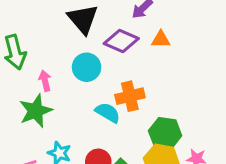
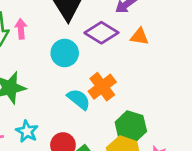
pink arrow: (45, 81) -> (21, 29), moved
orange cross: (130, 96) -> (102, 87), turned -32

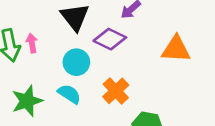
orange triangle: (139, 37) -> (176, 49), moved, size x1.6
cyan semicircle: (79, 99) -> (69, 94), moved

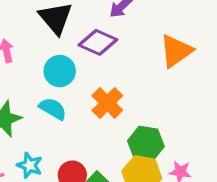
orange triangle: (176, 49) -> (176, 51), turned -36

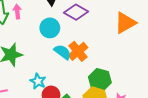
cyan semicircle: (53, 109) -> (63, 52), moved
cyan star: (30, 165) -> (38, 81), moved

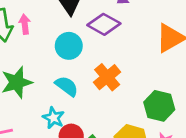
cyan semicircle: (63, 52) -> (67, 86), moved
green hexagon: (100, 80) -> (159, 106), moved

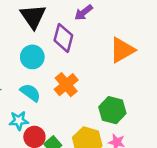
purple diamond: (104, 24) -> (63, 38), turned 76
cyan star: (53, 118) -> (19, 121), turned -30

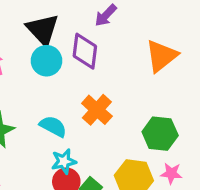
cyan circle: (32, 57) -> (47, 61), moved
cyan star: (19, 121) -> (64, 161), moved

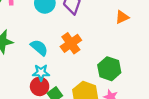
orange triangle: (161, 56) -> (122, 17), size x0.6

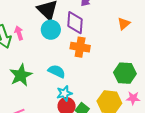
orange cross: (71, 43) -> (80, 47), moved, turned -30

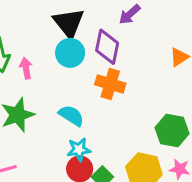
pink arrow: (19, 33) -> (26, 68), moved

